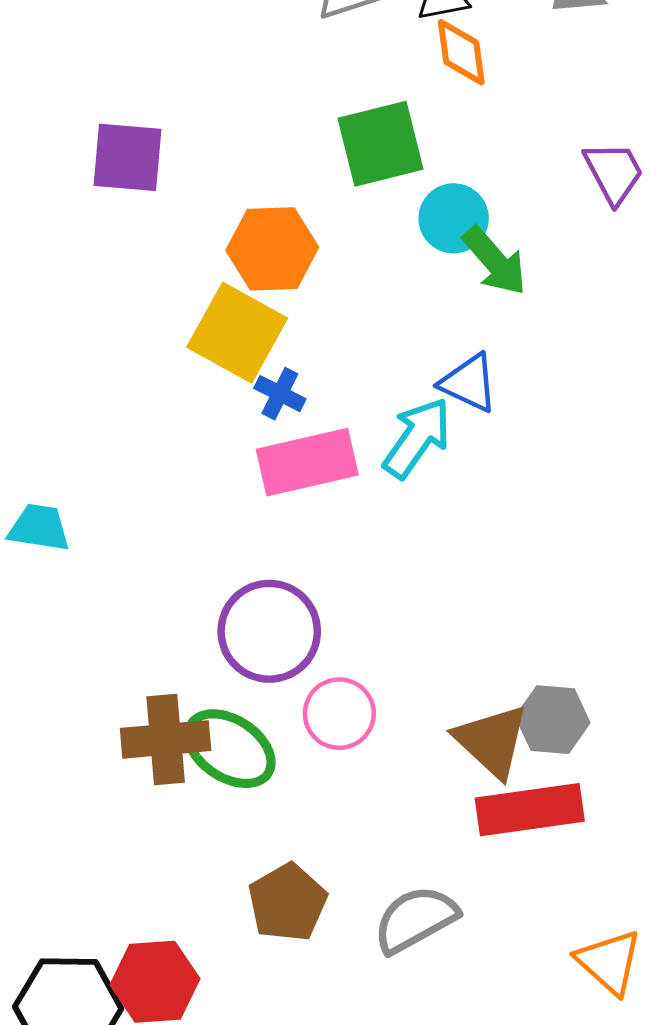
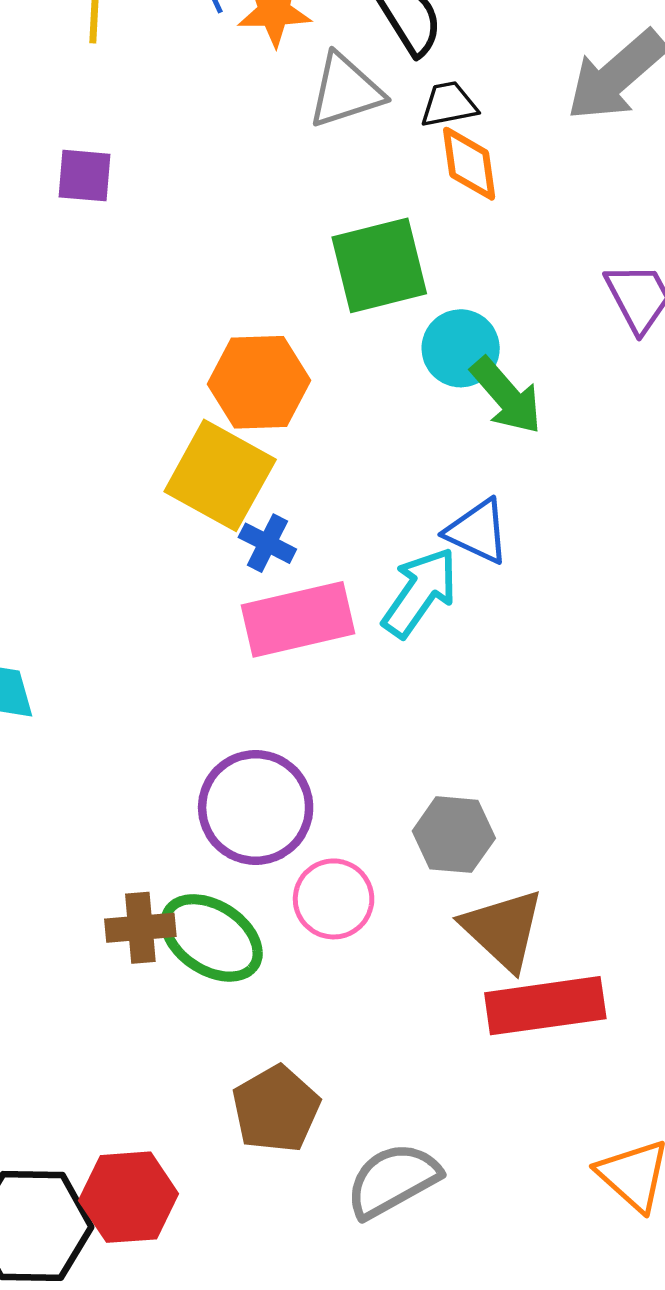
purple square: (128, 157) -> (84, 176), moved, size x0.7
gray hexagon: (553, 720) -> (454, 835), moved
brown cross: (166, 739) -> (140, 928), size x0.7
gray semicircle: (416, 919) -> (393, 1180), moved

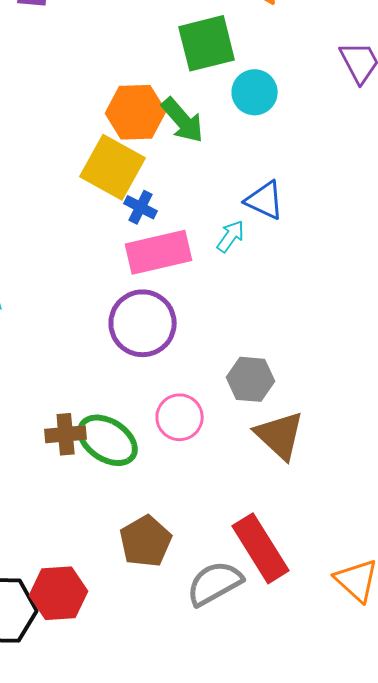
green arrow: (506, 396) -> (183, 120), moved
cyan arrow: (420, 592) -> (231, 236), size x0.6
purple circle: (256, 807) -> (143, 323), moved
red rectangle: (545, 1006) -> (261, 548), moved, turned 66

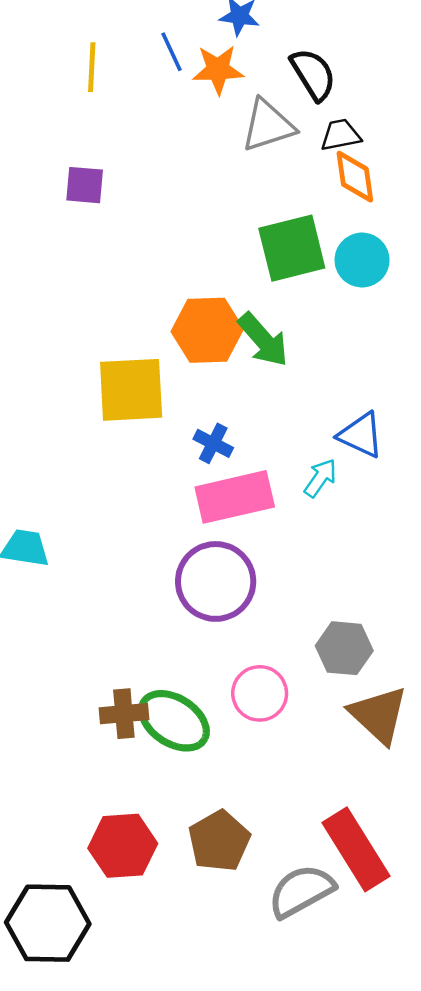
cyan circle: (255, 92) -> (362, 260), moved
yellow square: (113, 167) -> (131, 390), moved, turned -32
red hexagon: (59, 593) -> (123, 846), moved

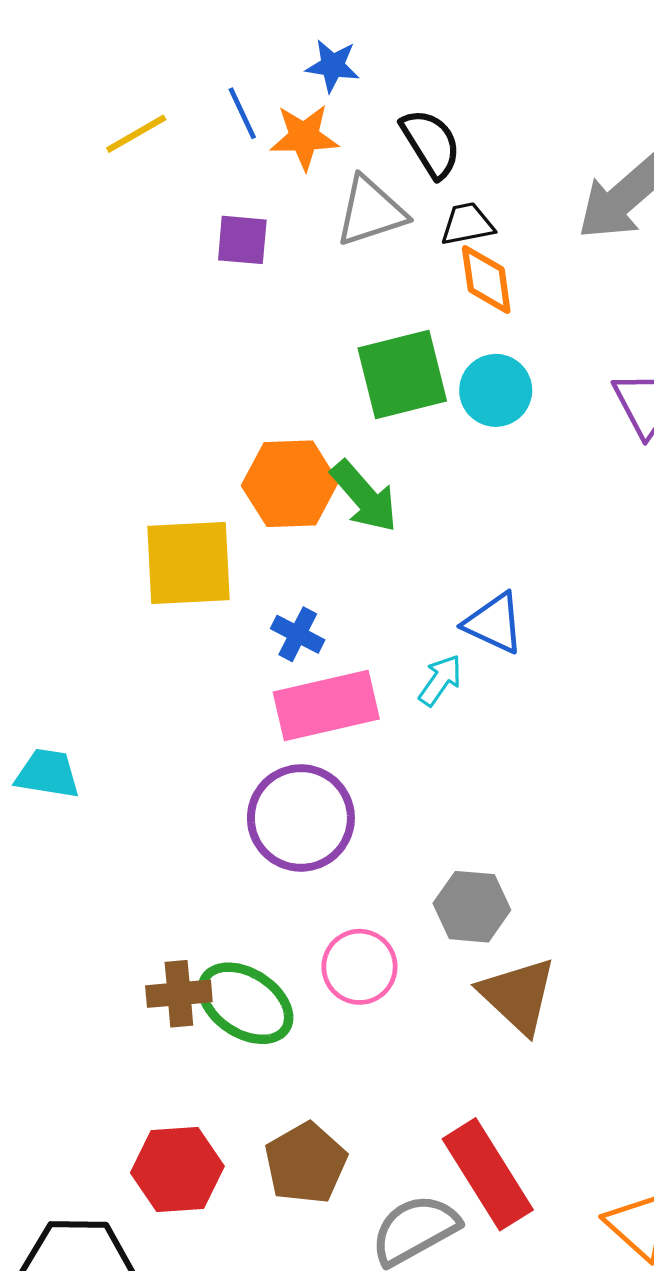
yellow line: (92, 67) -> (136, 134), turned 57
purple square: (85, 185) -> (242, 240), moved

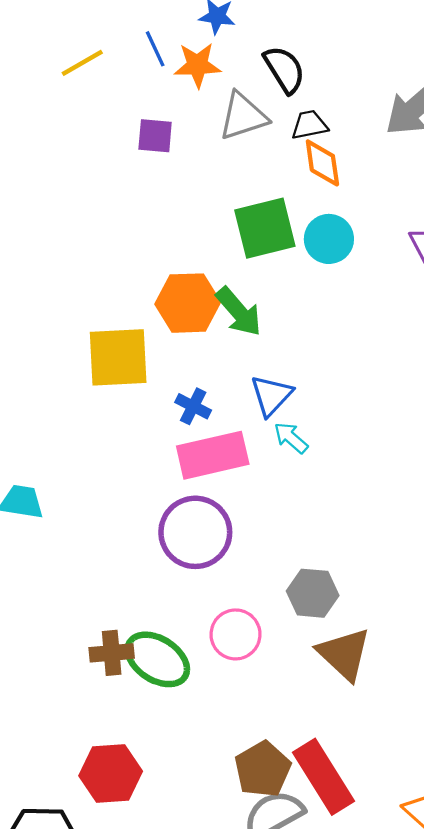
blue triangle: (494, 623) -> (271, 395), moved, turned 48
cyan arrow: (440, 680) -> (291, 438), turned -84
brown pentagon: (306, 1163) -> (263, 769), moved

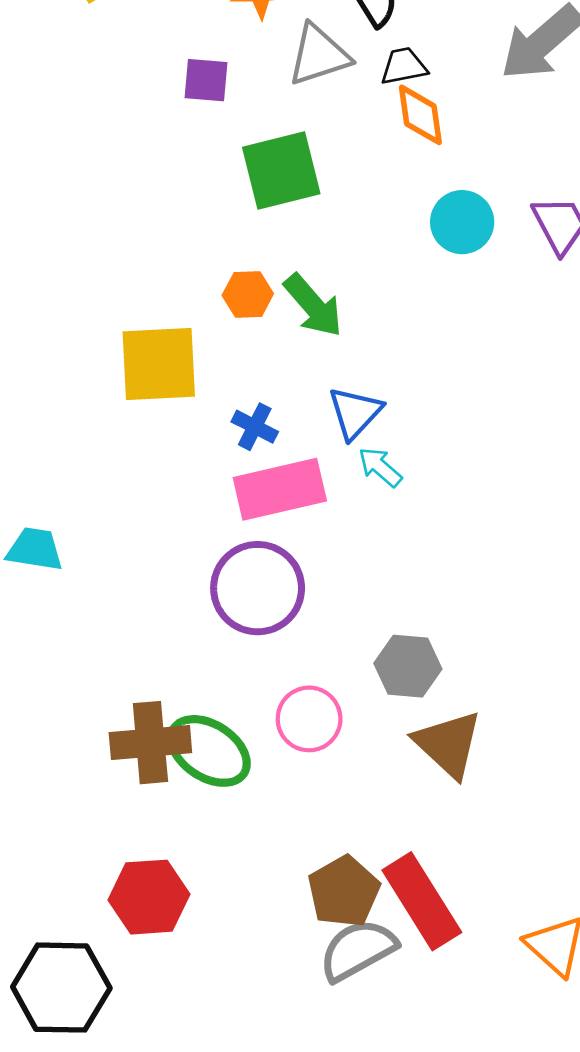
green square: (265, 228) -> (281, 171), moved
cyan circle: (329, 239) -> (462, 222), moved
orange hexagon: (188, 303) -> (248, 294), size x0.6
brown cross: (112, 653) -> (150, 743), size x1.4

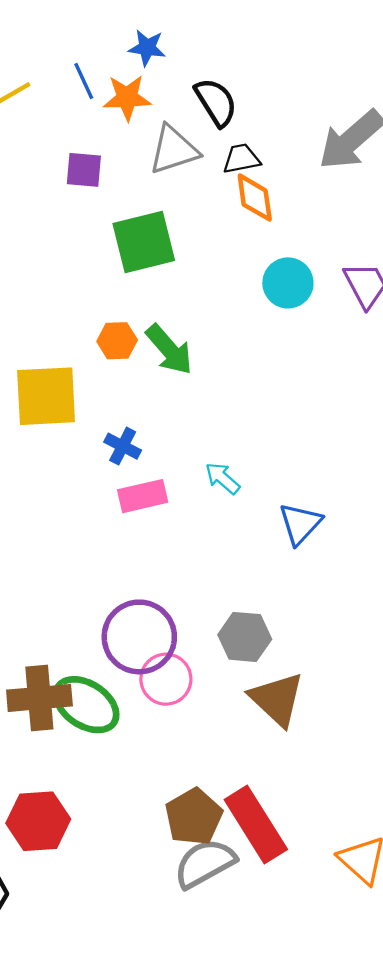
blue triangle: (355, 413) -> (300, 524), moved
pink rectangle: (280, 489) -> (143, 496), size x0.7
purple circle: (258, 588) -> (139, 637), moved

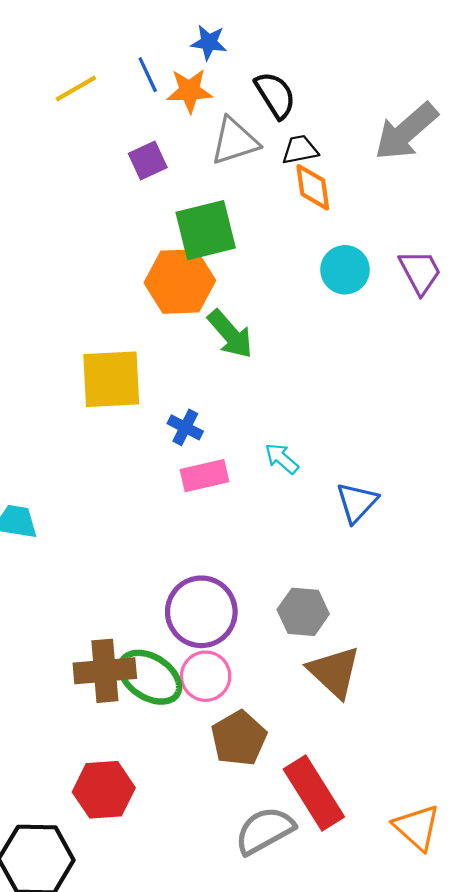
purple square: (84, 170) -> (148, 160), turned -30
orange hexagon: (117, 341) -> (180, 282), moved, size x1.8
pink circle: (166, 679) -> (206, 676), moved
brown pentagon: (194, 817) -> (239, 738), moved

